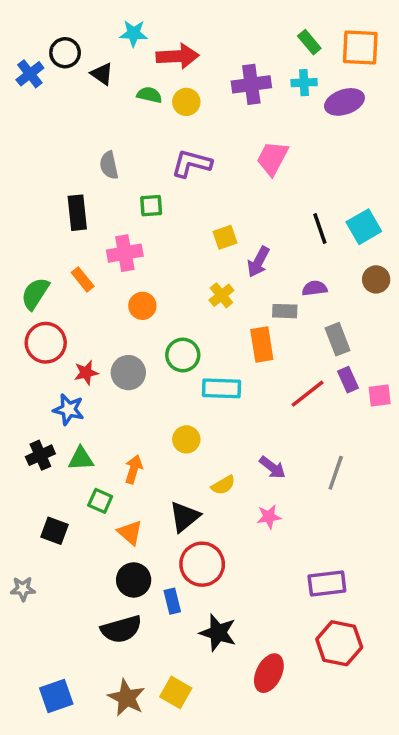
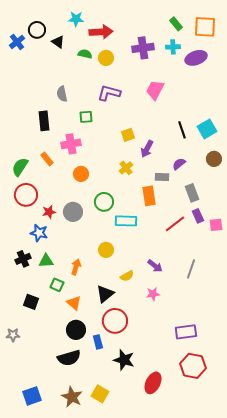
purple semicircle: (315, 288) -> (179, 164), turned -32

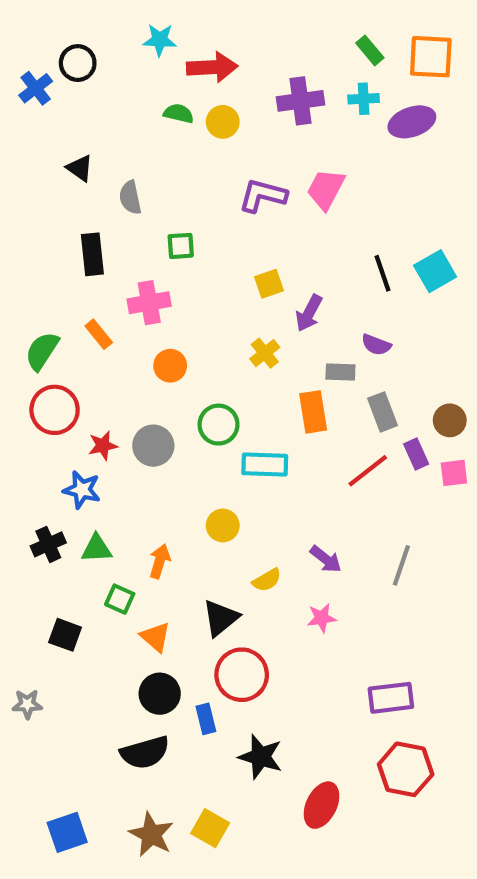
black triangle: (58, 42) -> (80, 168), moved
purple L-shape: (109, 93) -> (263, 195), moved
brown circle: (214, 159) -> (450, 420), moved
purple semicircle: (179, 164) -> (376, 345), turned -120
gray rectangle: (192, 193) -> (382, 412), moved

